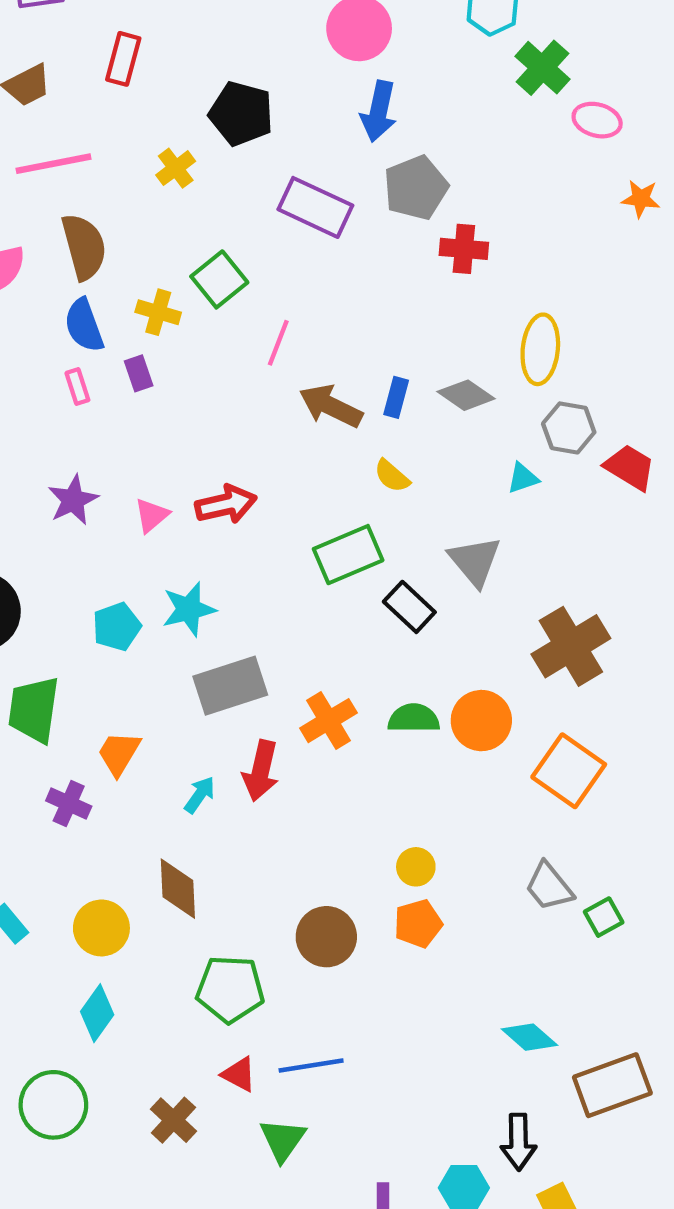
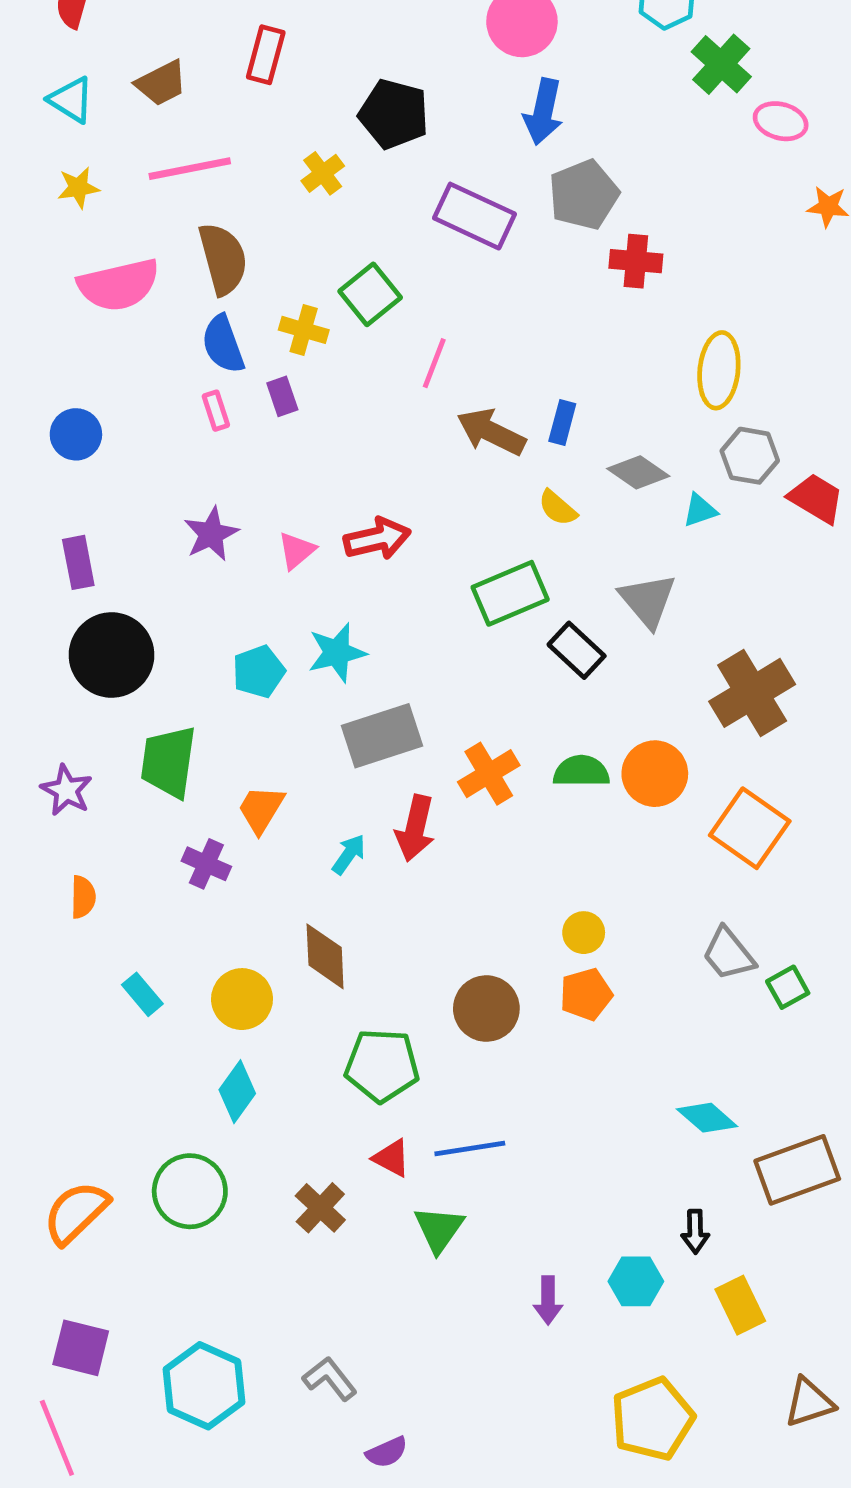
gray diamond: (466, 395) -> (638, 472), moved
black arrow: (518, 1142) -> (695, 1232), size x0.7

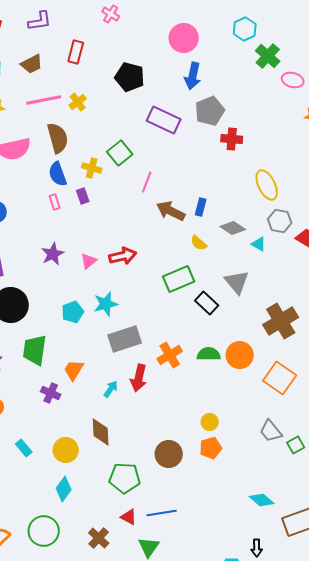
yellow cross: (323, 173) -> (78, 102), moved
yellow ellipse: (719, 370) -> (267, 185), turned -32
cyan triangle: (700, 510) -> (259, 244), turned 49

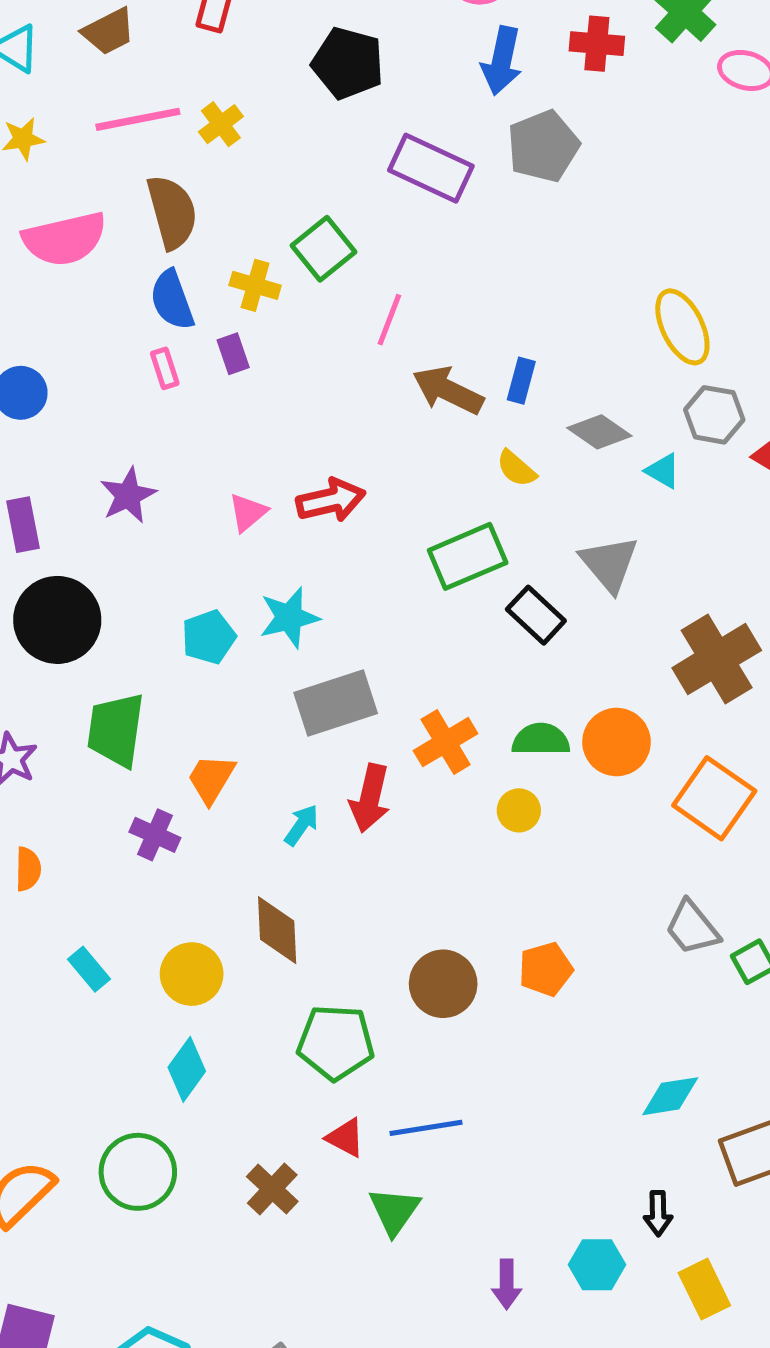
red cross: (232, 139) -> (597, 44), moved
purple star: (53, 254) -> (128, 495), moved
yellow circle: (210, 422) -> (519, 810), moved
cyan diamond: (262, 500) -> (670, 1096), turned -50

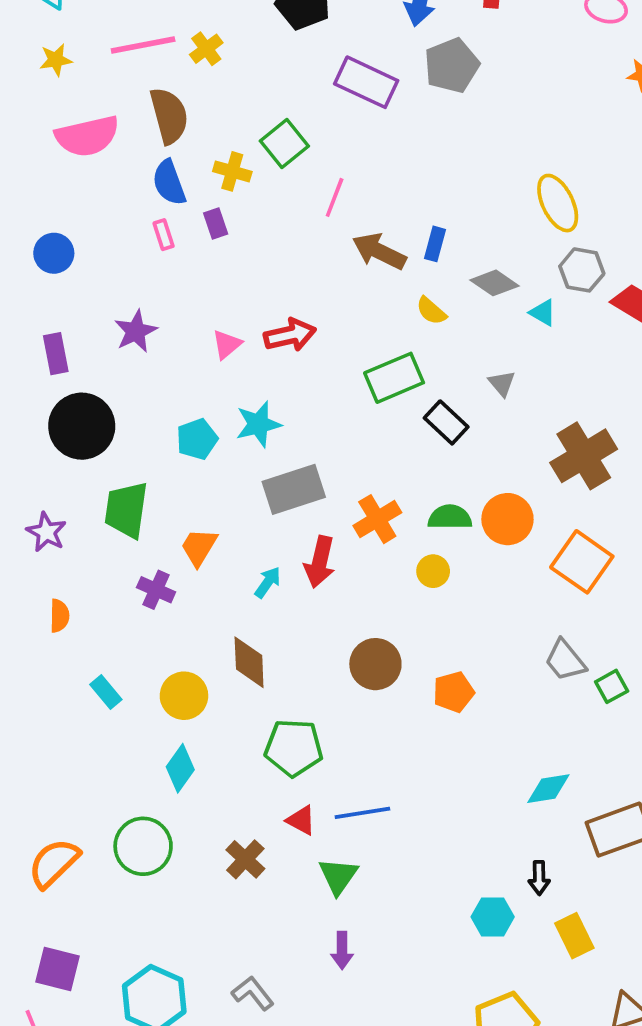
gray triangle: (609, 564) -> (502, 383), size x0.6
brown circle: (443, 984) -> (375, 664), moved
purple arrow: (507, 1284) -> (342, 950), moved

